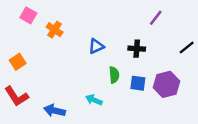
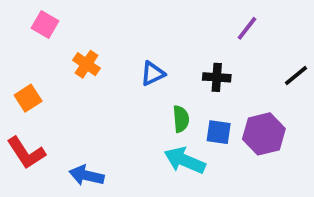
orange cross: (55, 30) -> (87, 64), moved
cyan arrow: (94, 100) -> (185, 160), moved, size x1.5

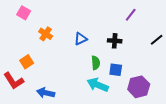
orange square: (28, 98) -> (27, 62), moved
purple hexagon: (264, 134) -> (139, 87), moved

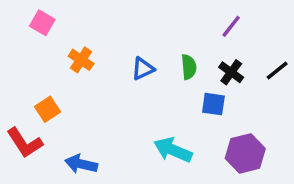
black cross: (115, 41) -> (231, 72), moved, turned 32
green semicircle: (96, 63) -> (189, 67), moved
blue square: (116, 70) -> (213, 104), moved

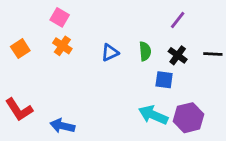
pink square: (42, 23) -> (60, 17), moved
black line: (277, 70) -> (213, 54), turned 42
orange square: (48, 109) -> (20, 49), moved
cyan arrow: (173, 150) -> (153, 115), moved

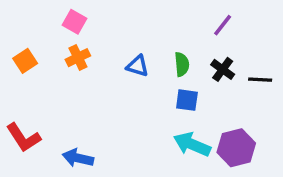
orange cross: (62, 46) -> (78, 58), turned 30
blue triangle: (110, 53) -> (138, 66), turned 42
black line: (213, 54) -> (260, 80), moved
blue square: (164, 80) -> (187, 100), moved

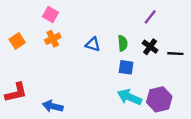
red L-shape: (23, 138) -> (16, 93), turned -70

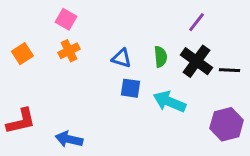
black cross: (150, 47) -> (197, 61), size x1.5
blue square: (126, 67) -> (130, 88), moved
cyan arrow: (129, 97) -> (169, 102), moved
purple hexagon: (159, 99) -> (227, 124), moved

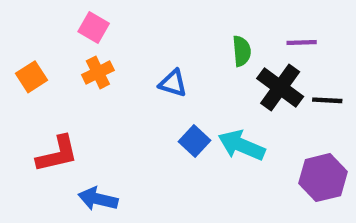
purple line: (197, 22) -> (302, 42), moved, turned 50
green semicircle: (160, 57) -> (242, 51), moved
blue square: (130, 88) -> (194, 141), moved, turned 35
red L-shape: (21, 121) -> (57, 154), moved

